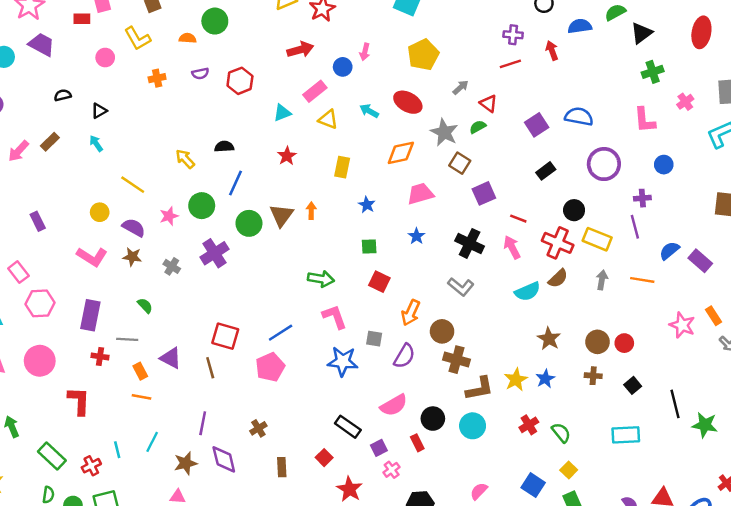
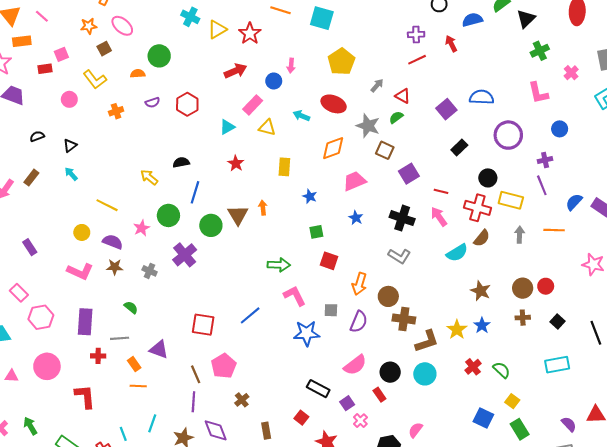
pink pentagon: (270, 367) -> (224, 366), moved
brown line: (210, 368) -> (196, 374), moved
pink semicircle: (479, 491) -> (415, 430), moved

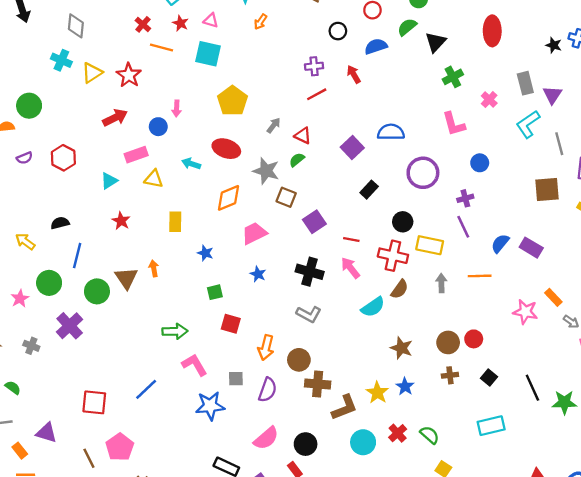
pink rectangle: (253, 105) -> (136, 155), turned 30
cyan circle: (425, 374) -> (363, 442), moved

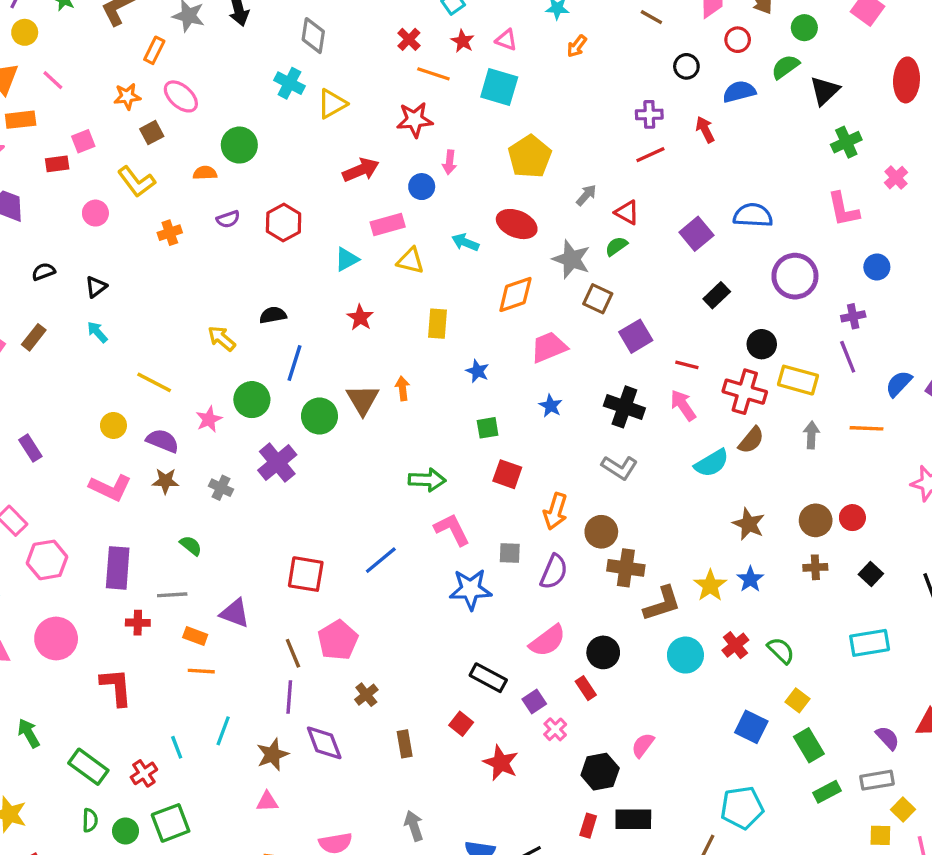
red star: (129, 75) -> (415, 120), moved, turned 30
orange rectangle: (20, 451) -> (195, 636), turned -35

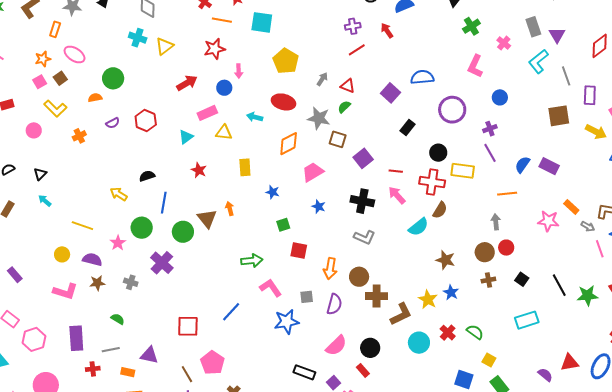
pink square: (83, 141) -> (40, 82), moved
pink L-shape: (843, 209) -> (475, 66), turned 45
gray arrow: (811, 435) -> (496, 222), moved

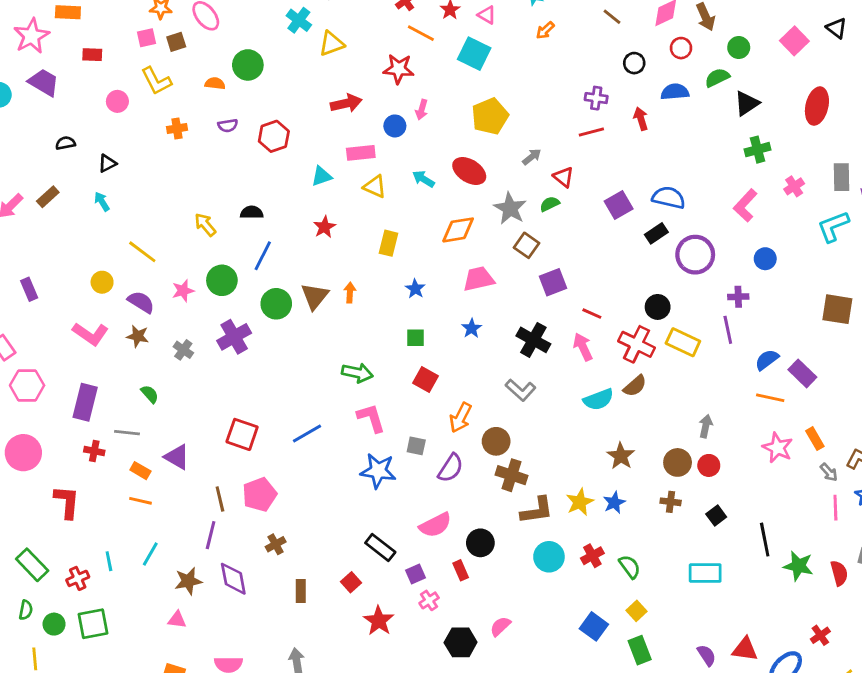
black rectangle: (408, 127) -> (656, 233), moved
orange line: (507, 194) -> (770, 398), moved

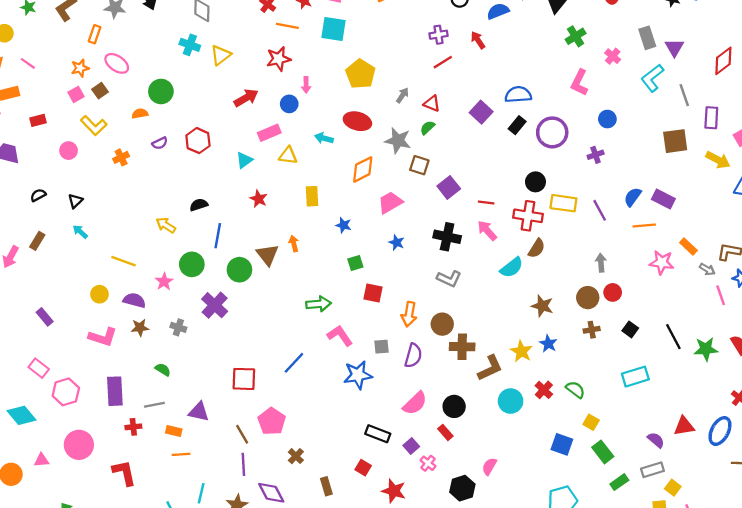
purple line: (728, 330) -> (600, 210), moved

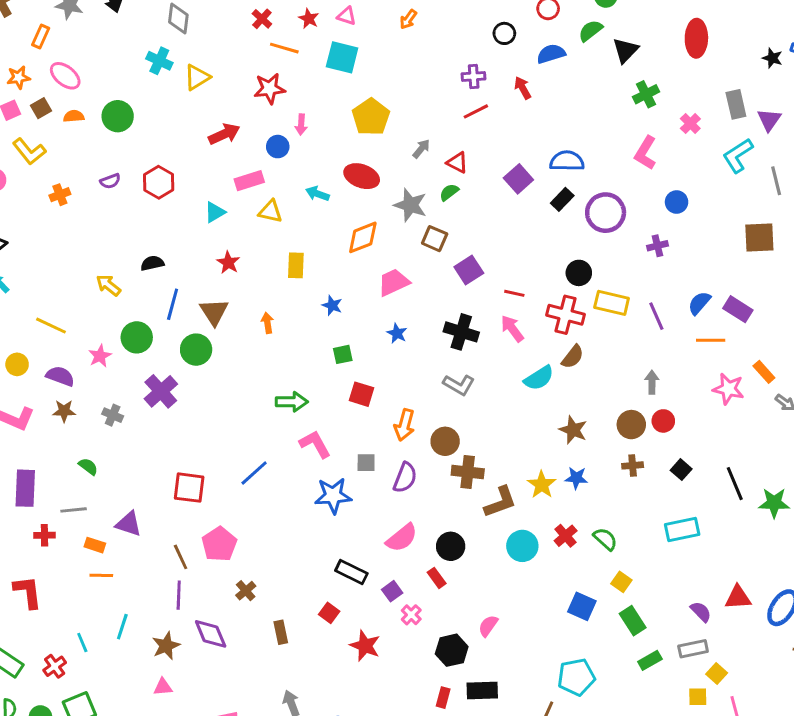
orange semicircle: (140, 114) -> (74, 116), moved
brown triangle: (267, 255) -> (214, 312), moved
blue star: (548, 344) -> (576, 478), turned -30

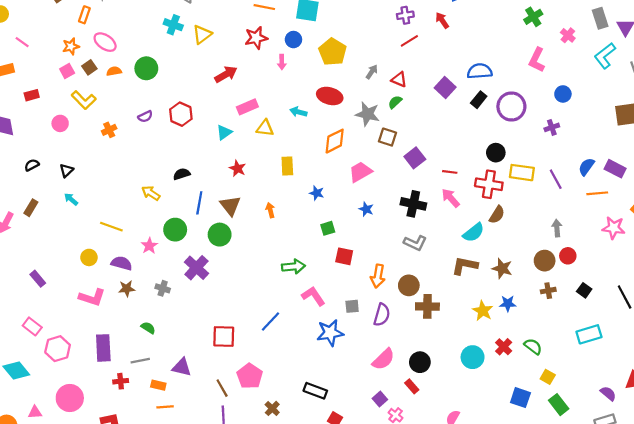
blue circle: (278, 147) -> (293, 40), moved
brown L-shape: (500, 502) -> (465, 266), moved, turned -144
black rectangle: (351, 572) -> (315, 391), moved

